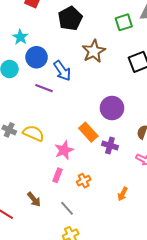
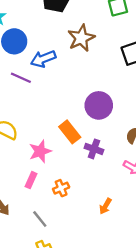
blue arrow: (62, 71) -> (43, 59), turned 100

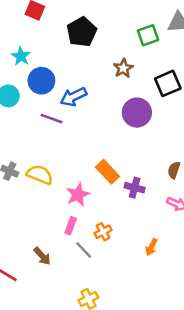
brown star: (81, 38) -> (123, 68), moved, size x0.7
purple circle: (99, 105) -> (137, 113), moved
gray line: (40, 219) -> (84, 250), moved

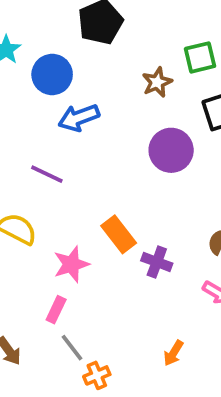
green square: (148, 35) -> (200, 57), moved
blue circle: (41, 81) -> (52, 74), moved
purple line: (51, 119) -> (47, 174), moved
orange cross: (103, 232) -> (97, 375), moved

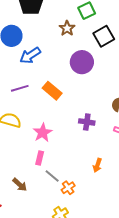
purple line: (47, 174) -> (20, 88), turned -30
orange rectangle: (119, 234) -> (52, 91), moved
orange arrow: (173, 353) -> (97, 165), moved

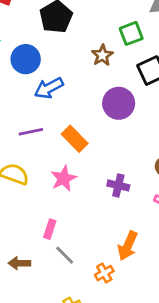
pink star: (43, 133) -> (64, 178), moved
orange arrow: (97, 165) -> (128, 246), size x1.5
brown arrow: (20, 185) -> (19, 263), turned 133
orange cross: (68, 188) -> (104, 273), moved

